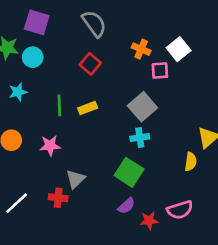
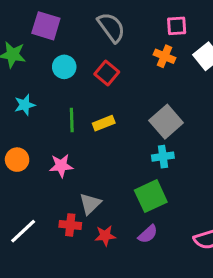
cyan circle: (33, 57) -> (64, 67), moved
pink square: (160, 71) -> (177, 26), moved
green square: (129, 172) -> (151, 196), turned 32
red star: (149, 221) -> (105, 236), moved

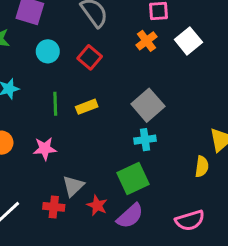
orange cross: (165, 56) -> (146, 41), turned 30
purple semicircle: (148, 234) -> (130, 216), size x1.4
red star: (105, 236) -> (97, 205), moved, turned 30

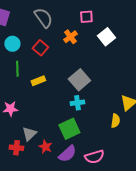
orange cross: (146, 41) -> (70, 37), moved
green line: (55, 104) -> (17, 69), moved
pink semicircle: (190, 220) -> (94, 157), moved

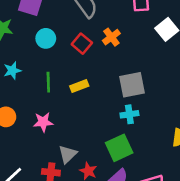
orange cross: (70, 37) -> (111, 37), moved
green line: (17, 69) -> (48, 82), moved
gray square: (79, 80) -> (132, 85), turned 30

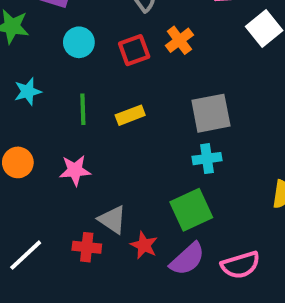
red square: (82, 44) -> (134, 50), turned 30
gray triangle: (68, 154) -> (112, 220), turned -42

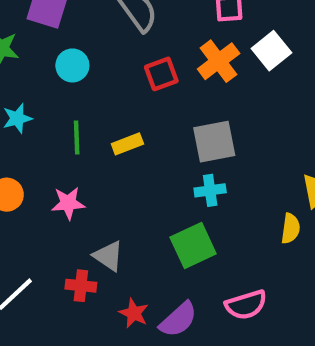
orange cross: (179, 40) -> (219, 61), moved, size x1.4
red square: (134, 50) -> (161, 74), moved
red star: (144, 245) -> (134, 313), moved
purple semicircle: (187, 259) -> (178, 320), moved

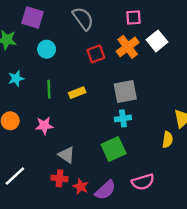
red cross: (81, 286) -> (60, 178), moved

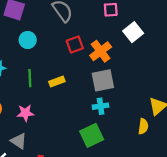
orange cross: (128, 47) -> (101, 51), moved
gray triangle: (67, 155) -> (19, 141), moved

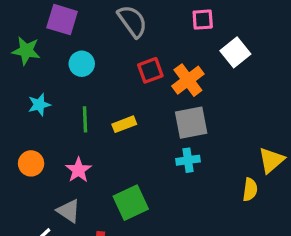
pink star: (25, 113) -> (78, 170), turned -30
green square: (92, 135) -> (131, 203), moved

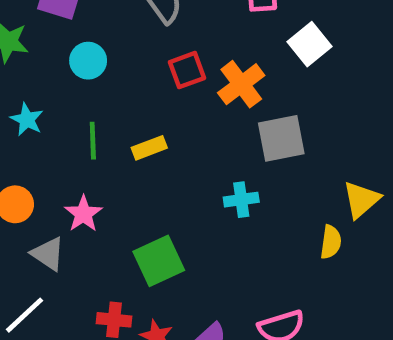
cyan star: (39, 105) -> (27, 120), turned -30
gray square: (191, 123) -> (281, 138), moved
gray triangle: (69, 211) -> (48, 254), moved

